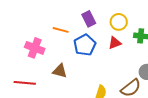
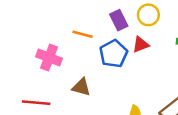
yellow circle: (119, 22) -> (148, 15), moved
red triangle: (115, 43) -> (141, 45), moved

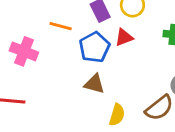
brown triangle: (81, 87) -> (94, 84), moved

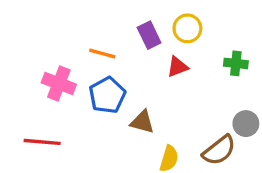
blue pentagon: (94, 47) -> (107, 95), moved

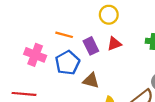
yellow circle: (187, 28) -> (109, 15), moved
purple rectangle: (149, 35) -> (91, 46), moved

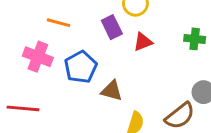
orange line: (64, 35) -> (59, 23), moved
purple rectangle: (91, 46) -> (112, 27), moved

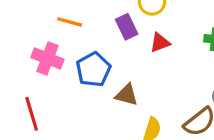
red line: (23, 108) -> (32, 114), turned 68

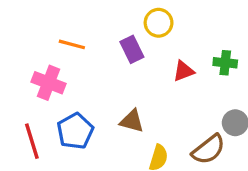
red triangle: (160, 43) -> (184, 71), moved
blue pentagon: (93, 70) -> (75, 131), moved

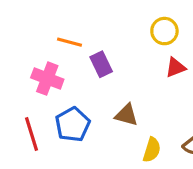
yellow circle: (159, 23) -> (164, 31), moved
purple rectangle: (132, 49) -> (101, 64), moved

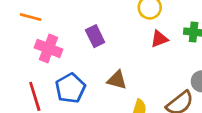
orange line: (69, 42) -> (31, 17), moved

